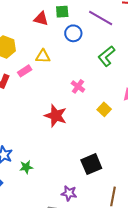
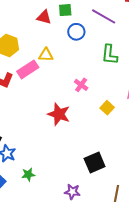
green L-shape: (106, 56) -> (110, 55), turned -45
pink rectangle: (25, 71) -> (28, 69), size x1.5
green star: (26, 167) -> (28, 175), moved

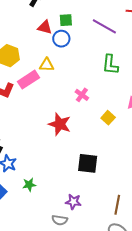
blue circle: (76, 32) -> (61, 39), moved
black square: (95, 163) -> (88, 163), moved, turned 30

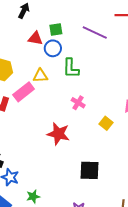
green L-shape: (110, 65) -> (71, 68), moved

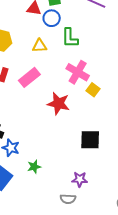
pink rectangle: (24, 92) -> (29, 77), moved
pink cross: (78, 103) -> (78, 72), size x1.6
yellow square: (106, 123) -> (93, 90), moved

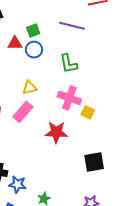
green L-shape: (70, 38) -> (68, 64), moved
yellow triangle: (40, 46) -> (29, 88), moved

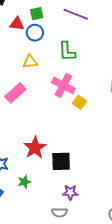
yellow triangle: (29, 88) -> (30, 62), moved
red star: (56, 132) -> (35, 148), moved, turned 30
black square: (94, 162) -> (61, 161), moved

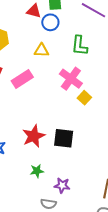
black square: (61, 161) -> (64, 138), moved
green star: (24, 182) -> (37, 171), moved

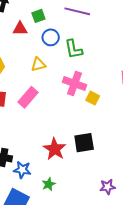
blue circle: (50, 22) -> (51, 37), moved
green star: (37, 171) -> (49, 184), moved
purple star: (62, 185) -> (108, 187), moved

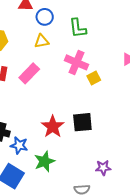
blue circle: (51, 37) -> (45, 17), moved
yellow square: (93, 98) -> (94, 78), turned 32
green star: (49, 184) -> (44, 161), size x1.5

